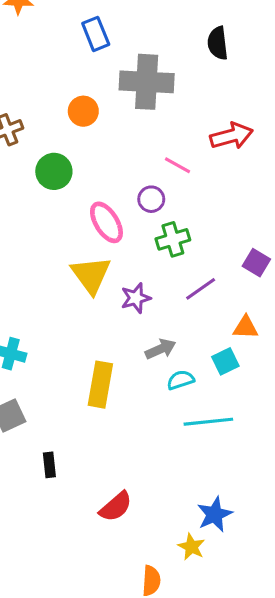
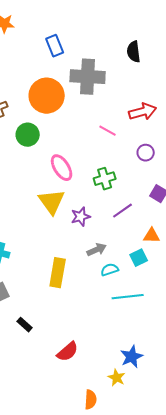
orange circle: (83, 111) -> (47, 96), size x1.8
purple circle: (151, 199) -> (146, 153), moved
black rectangle: (49, 465) -> (25, 325), turned -42

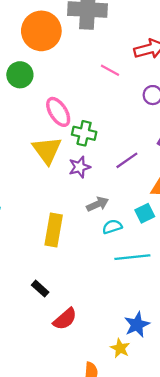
green cross: (105, 179) -> (84, 133), moved, turned 30
black rectangle: (25, 325) -> (40, 289), moved

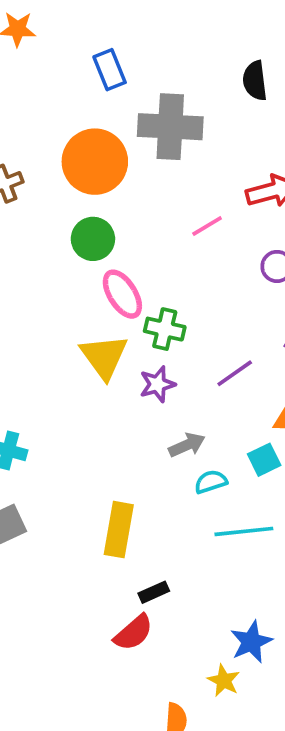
pink line: (110, 70) -> (207, 226), turned -60
green circle: (20, 75) -> (93, 239), moved
yellow rectangle: (54, 230) -> (119, 530), moved
black rectangle: (40, 289) -> (154, 592), moved, turned -66

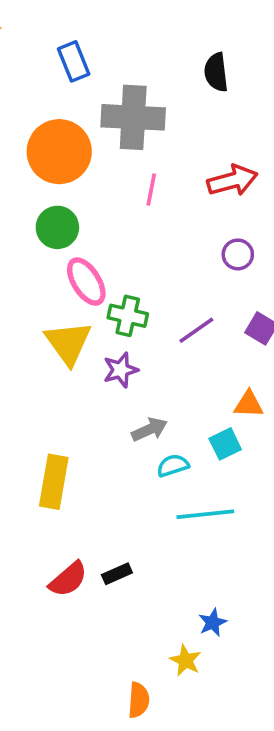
pink line: (207, 226) -> (151, 190), moved, turned -48
purple line: (235, 373) -> (196, 330), moved
yellow rectangle: (119, 530) -> (54, 482), moved
red semicircle: (133, 633) -> (68, 579), moved
blue star: (251, 642) -> (213, 622), size x0.7

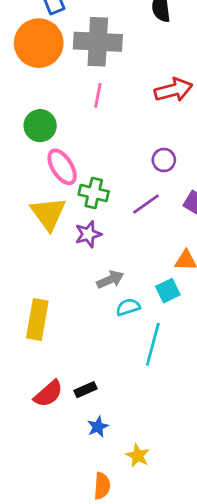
orange circle: (59, 152) -> (39, 43), moved
pink line: (151, 190) -> (98, 95), moved
purple circle: (238, 254) -> (164, 160), moved
cyan line: (205, 514) -> (153, 344), turned -69
blue star: (213, 622) -> (98, 427), moved

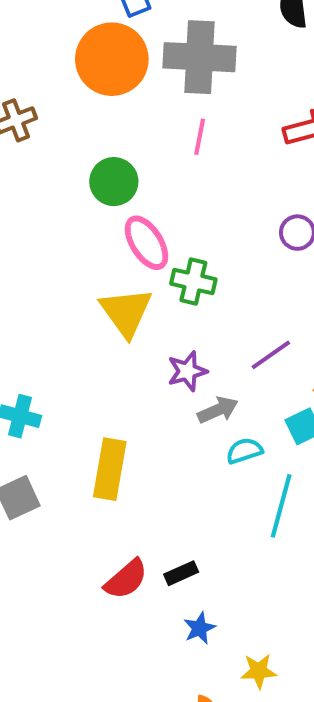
purple line: (146, 204) -> (271, 355), moved
purple star: (88, 234) -> (187, 371), moved
yellow star: (138, 456) -> (259, 671), turned -30

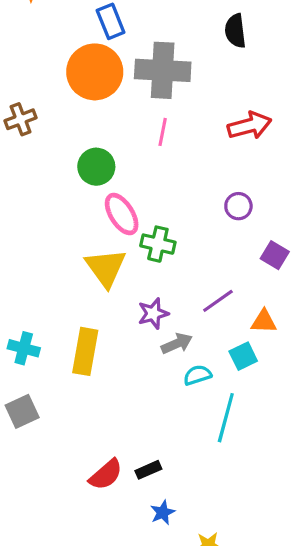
yellow rectangle: (110, 469) -> (85, 351), moved

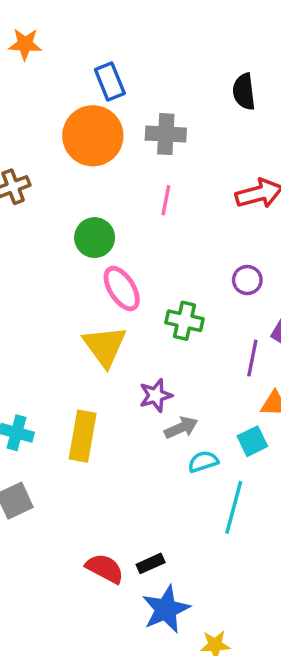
gray cross: (163, 70) -> (166, 134), size x0.7
green cross: (158, 244) -> (185, 321), moved
purple line: (218, 301) -> (252, 358), moved, turned -44
red semicircle: (106, 475) -> (105, 568), turned -111
blue star: (163, 512) -> (166, 609), size x1.8

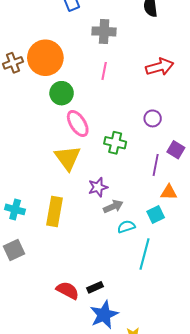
orange circle: (93, 136) -> (45, 58), moved

